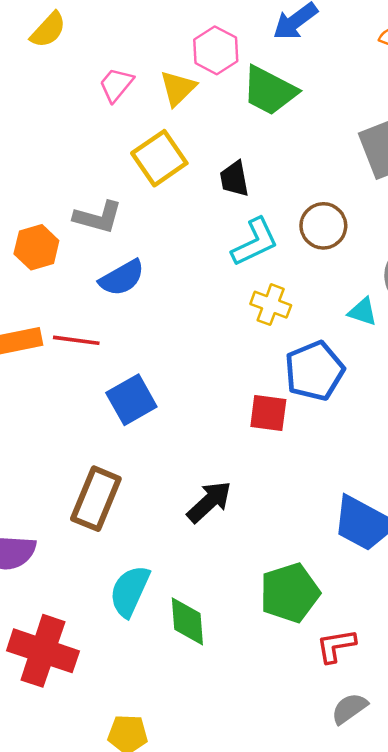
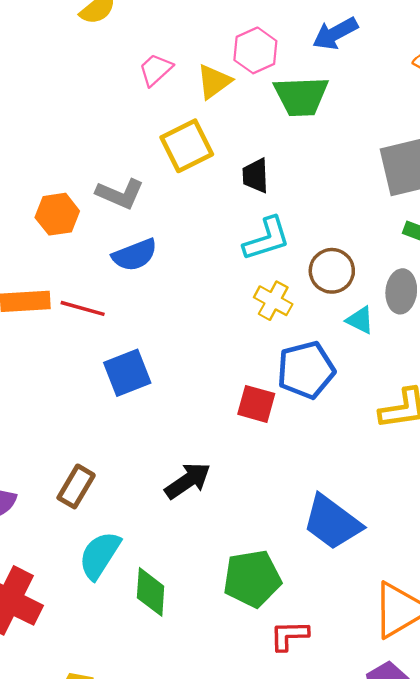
green trapezoid: (269, 91) -> (301, 96), turned -38
brown circle: (323, 226) -> (332, 271), moved
brown rectangle: (96, 499) -> (76, 486), moved, size x0.7

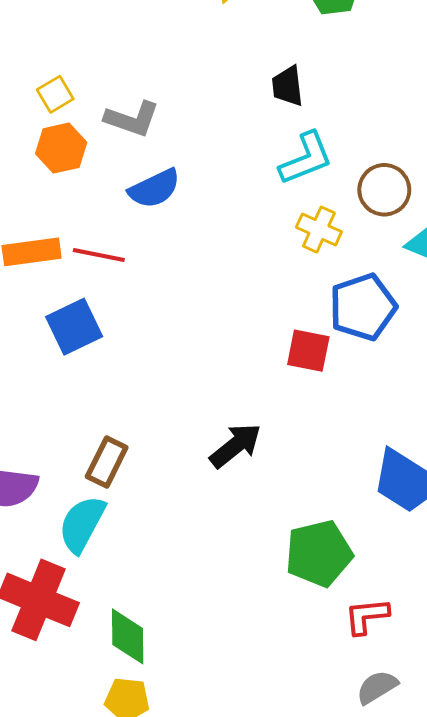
yellow square: (187, 146) -> (55, 94), moved, size x0.6
blue square: (127, 373) -> (74, 327), moved
cyan semicircle: (100, 555) -> (82, 524), moved
green diamond: (151, 592) -> (128, 636), moved

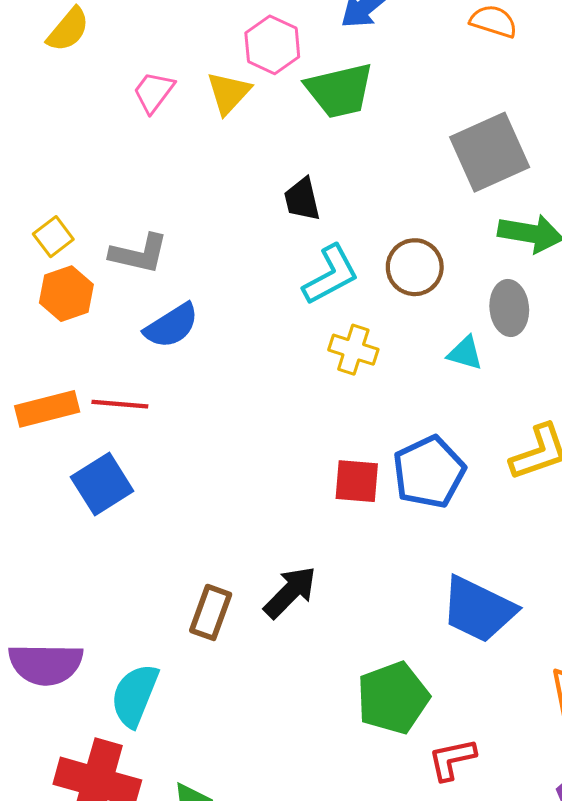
brown circle: (384, 190) -> (415, 267), moved
blue pentagon: (363, 307) -> (429, 472), moved
brown rectangle: (107, 462) -> (211, 612), moved

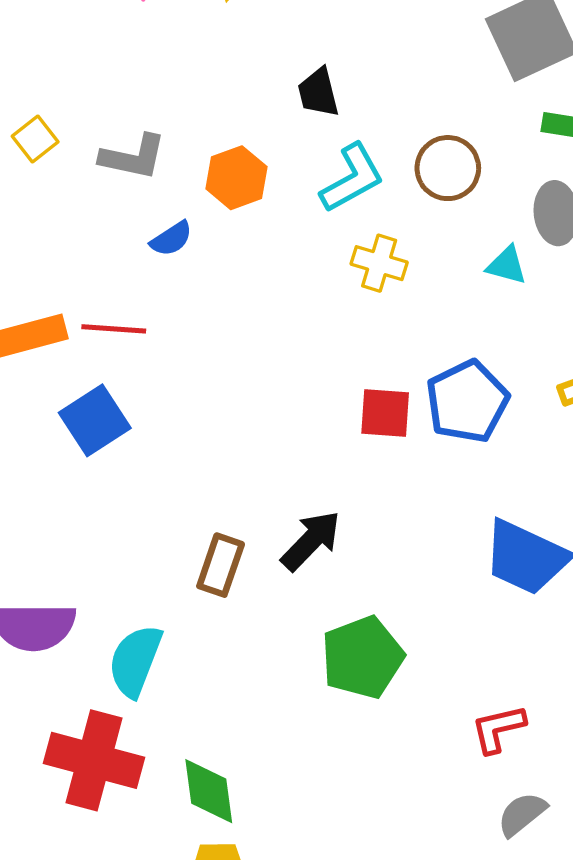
orange hexagon: (66, 294) -> (236, 178), moved
blue semicircle: (172, 326) -> (171, 239), size x0.7
green pentagon: (393, 698) -> (363, 657), moved

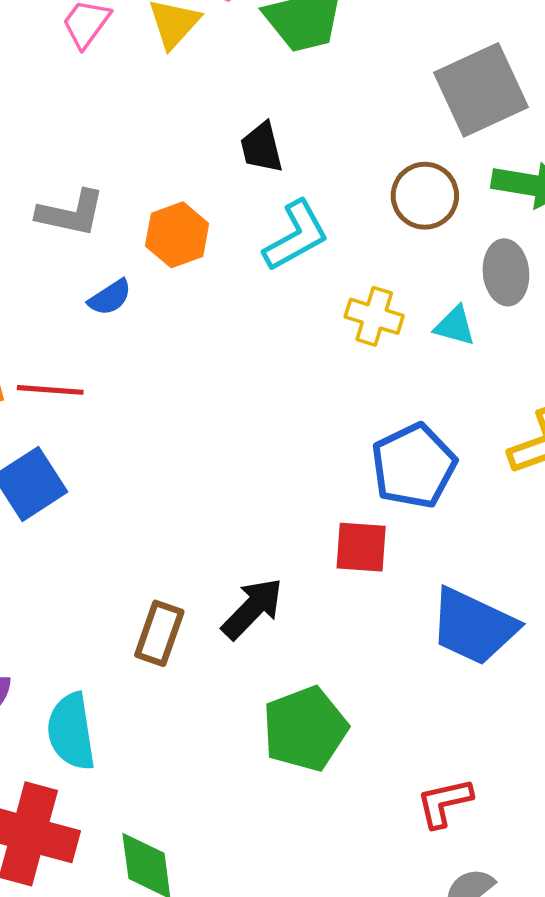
brown circle: (448, 168) -> (425, 196), moved
yellow cross: (379, 263) -> (374, 316), moved
red square: (385, 413) -> (361, 547), moved
cyan semicircle: (135, 661) -> (71, 732), turned -30

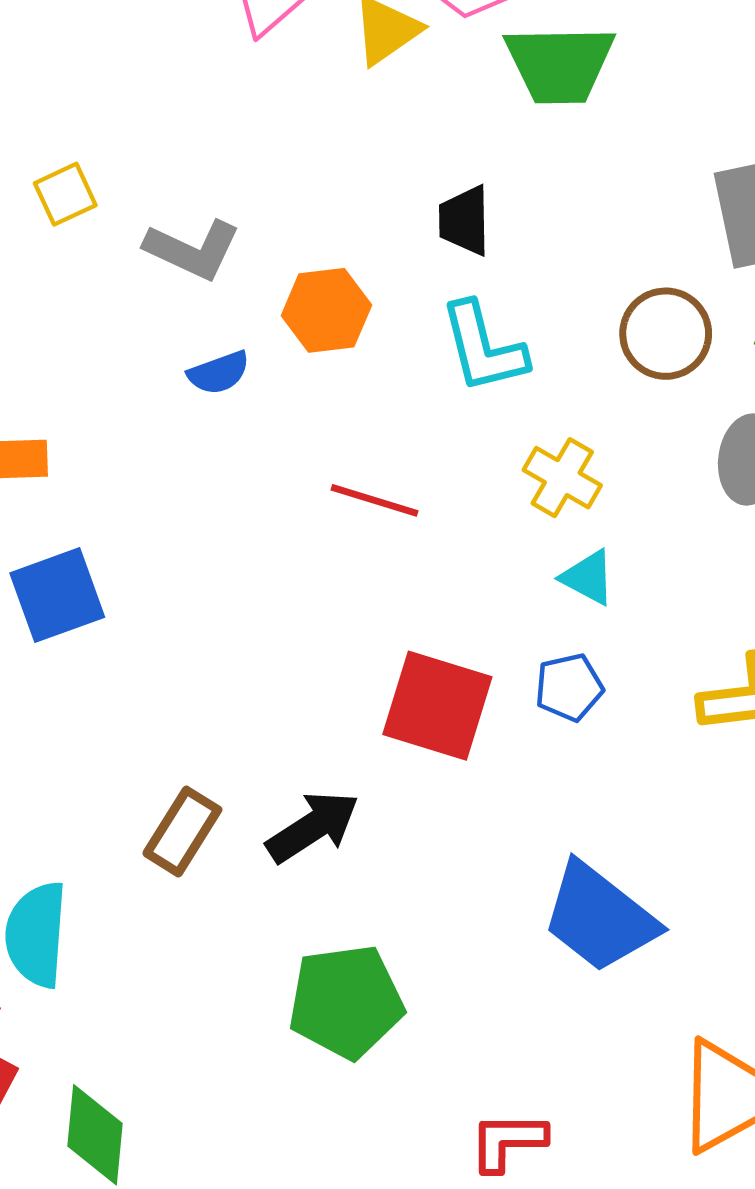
cyan L-shape: (296, 236) -> (483, 348), turned 92
cyan triangle: (455, 326) -> (588, 577), moved
red line: (50, 390) -> (374, 500), moved
blue pentagon: (414, 466) -> (569, 687), size x0.6
red square: (361, 547) -> (437, 706), moved, size x1.4

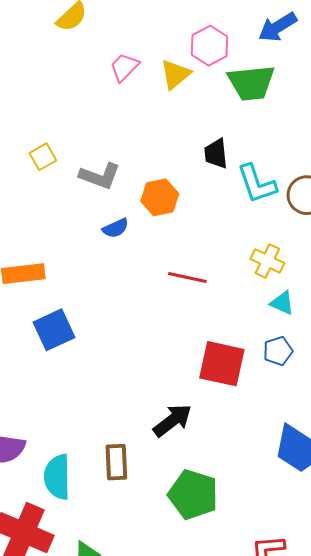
cyan L-shape: (483, 348) -> (257, 184), moved
brown rectangle: (182, 831) -> (116, 462), moved, turned -30
green pentagon: (346, 1002) -> (193, 495), turned 30

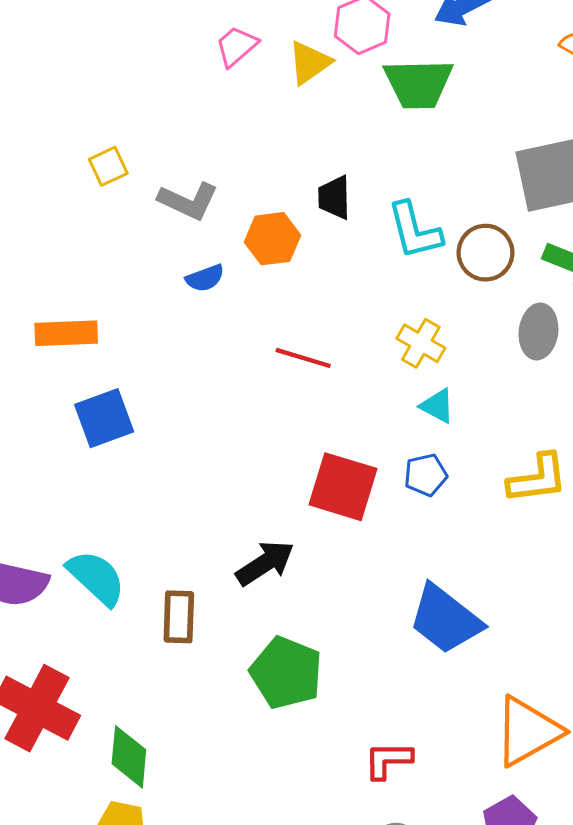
black trapezoid: (216, 154) -> (334, 197), moved
cyan semicircle: (57, 477) -> (96, 578), moved, turned 129

